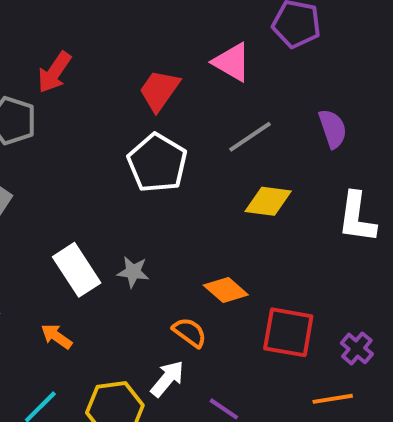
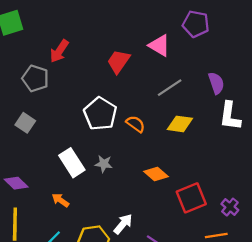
white pentagon: (157, 163) -> (100, 114), moved
white L-shape: (357, 217) -> (230, 116), moved
orange semicircle: (190, 332) -> (136, 124), moved
red square: (288, 332) -> (191, 198), turned -32

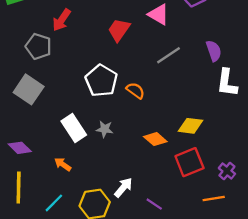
gray square: (25, 123) -> (29, 89), size x1.5
yellow diamond: (180, 124) -> (191, 126), moved

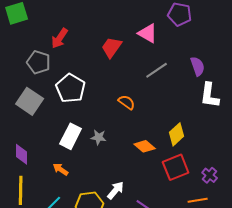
white pentagon: (101, 81) -> (71, 88), moved
yellow diamond: (191, 126) -> (177, 134), turned -50
white rectangle: (74, 128) -> (71, 136), turned 60
purple diamond: (20, 148) -> (22, 154), turned 45

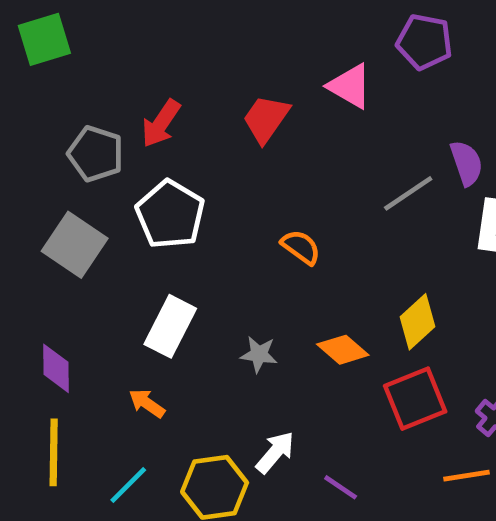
red arrow: (60, 38) -> (161, 123), moved
gray line: (157, 70) -> (408, 193), moved
gray star: (99, 137) -> (259, 354), moved

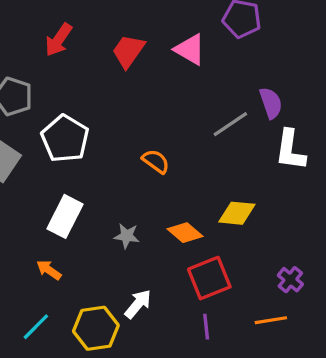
red trapezoid: (266, 119) -> (128, 51), moved
red arrow: (161, 123) -> (59, 40), moved
yellow diamond: (417, 322) -> (237, 213), turned 48
red square: (415, 399) -> (209, 278), moved
purple line: (341, 487) -> (206, 327), moved, turned 50

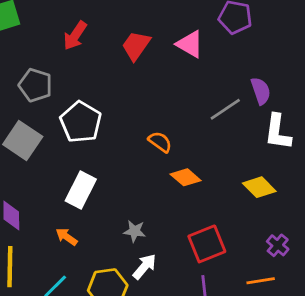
yellow diamond: (237, 213) -> (259, 187), moved, turned 40
orange diamond: (185, 233) -> (186, 177), moved
gray star: (127, 236) -> (135, 231), moved

